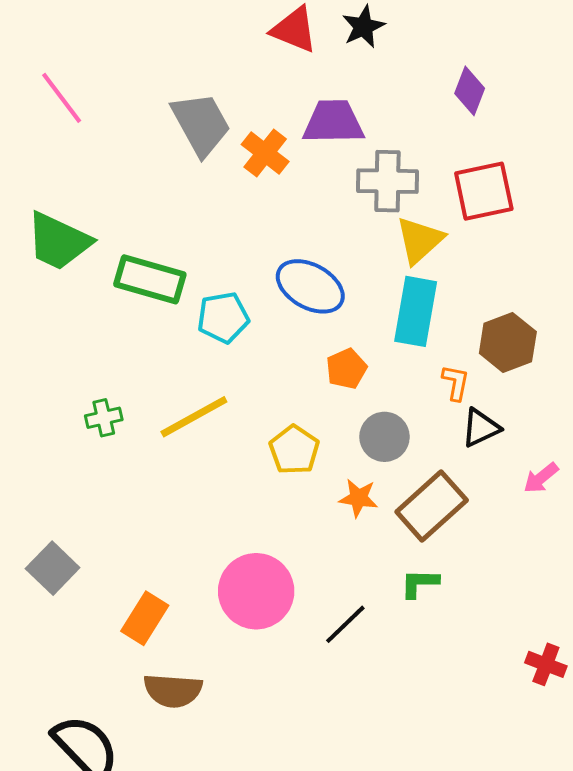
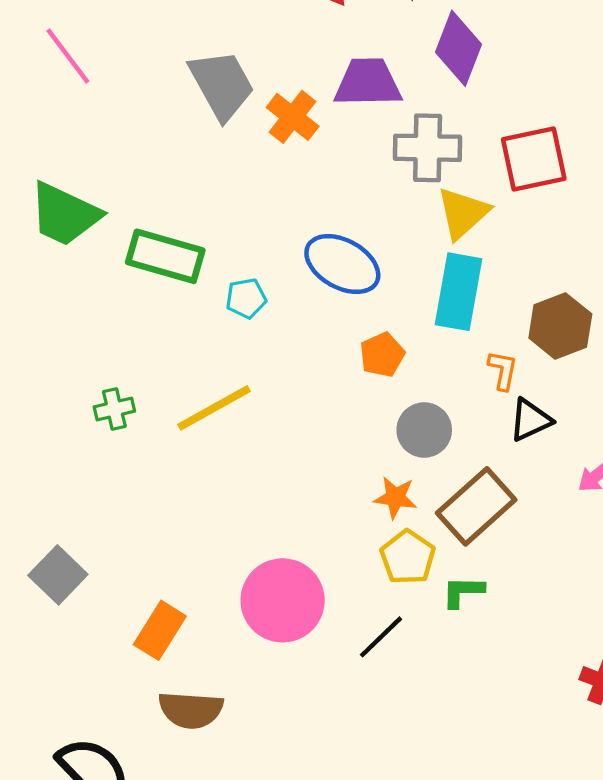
purple diamond: (470, 91) -> (459, 48), moved, size x1.4
cyan pentagon: (223, 317) -> (246, 298), size x0.7
yellow pentagon: (294, 450) -> (408, 557), moved

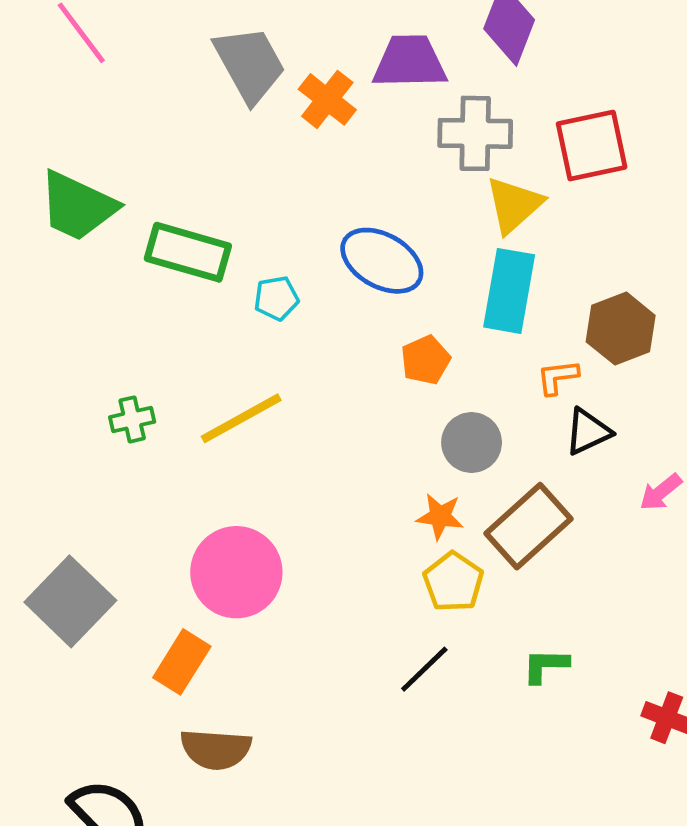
orange L-shape: (503, 370) -> (558, 377), turned -108
gray square: (58, 575) -> (70, 601), size x1.4
green L-shape: (463, 592) -> (545, 666), moved
pink circle: (283, 600) -> (236, 572), moved

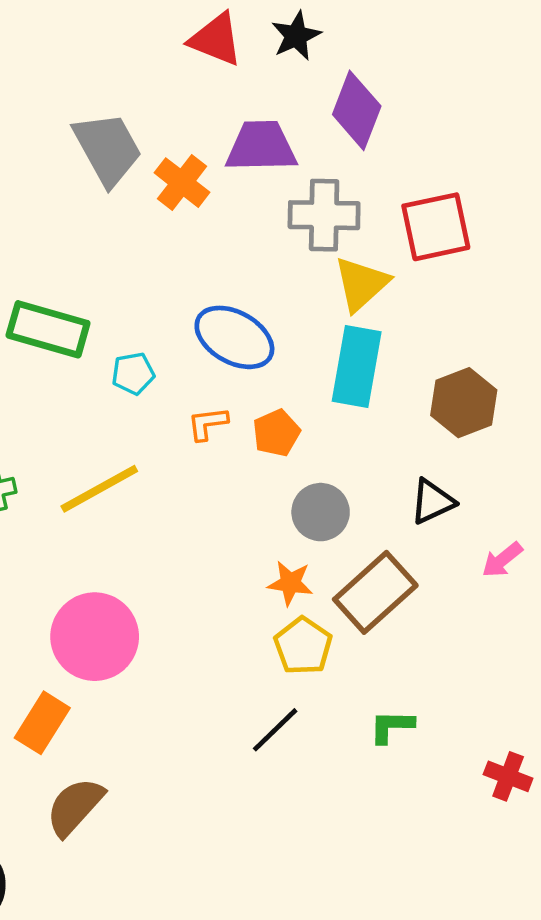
orange L-shape: (558, 377) -> (208, 424), moved
brown semicircle: (216, 749) -> (75, 807), turned 128

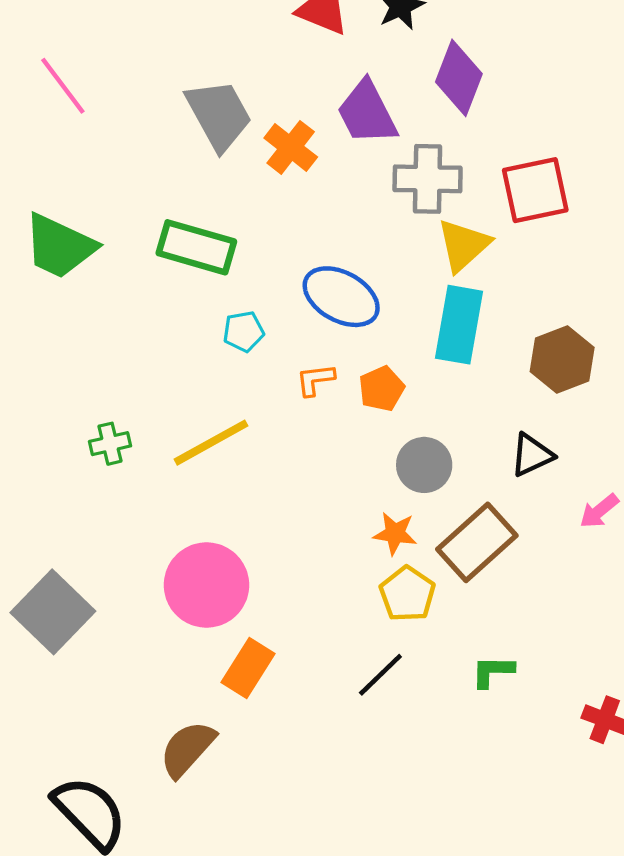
purple trapezoid: (261, 146) -> (367, 113), turned -116
green rectangle: (48, 329) -> (196, 247), moved
orange rectangle: (42, 723) -> (248, 668), moved

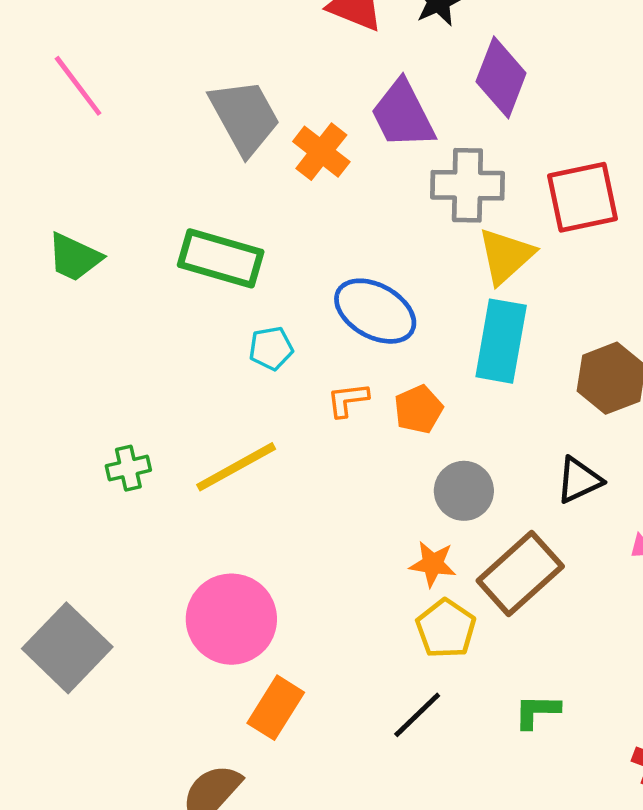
green trapezoid: (60, 246) -> (74, 257), size x0.7

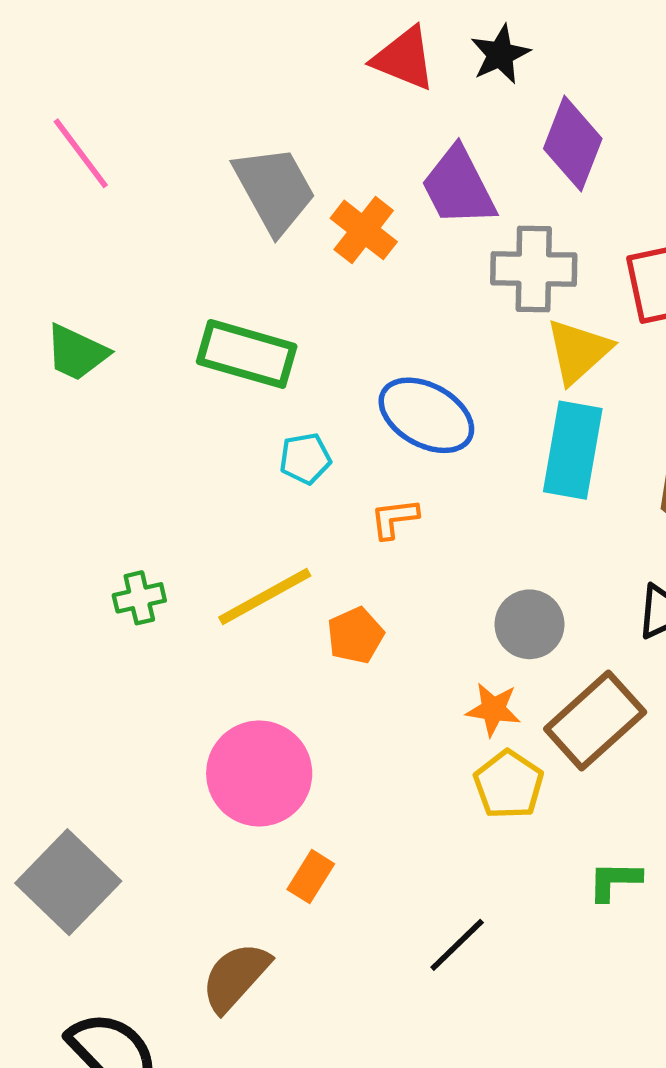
orange pentagon: (418, 409) -> (355, 635), moved
gray square: (67, 648) -> (68, 882), moved
orange rectangle: (276, 708) -> (311, 877), size x0.7
black line: (417, 715) -> (457, 945), moved

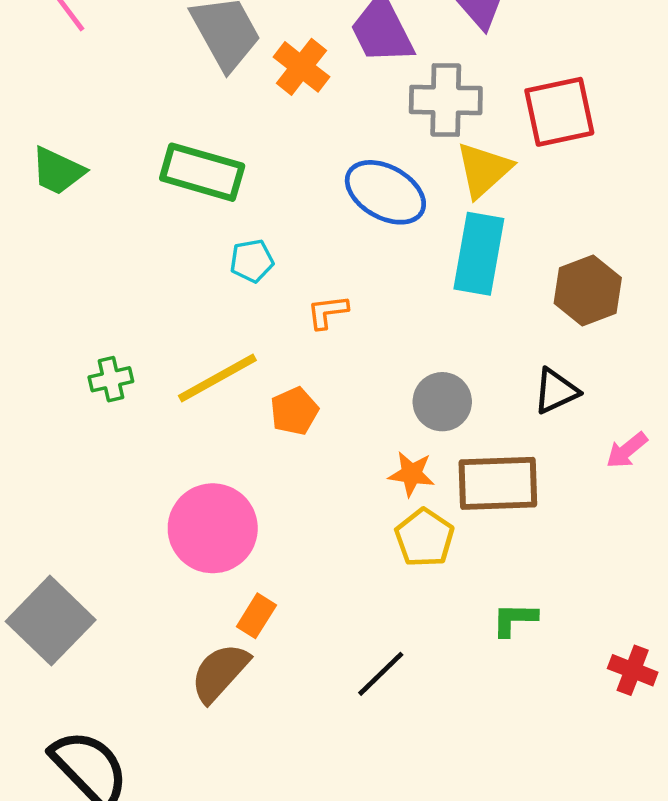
blue ellipse: (426, 415) -> (385, 192), moved
brown rectangle: (595, 720) -> (498, 483), turned 40
brown semicircle: (235, 977) -> (220, 673), moved

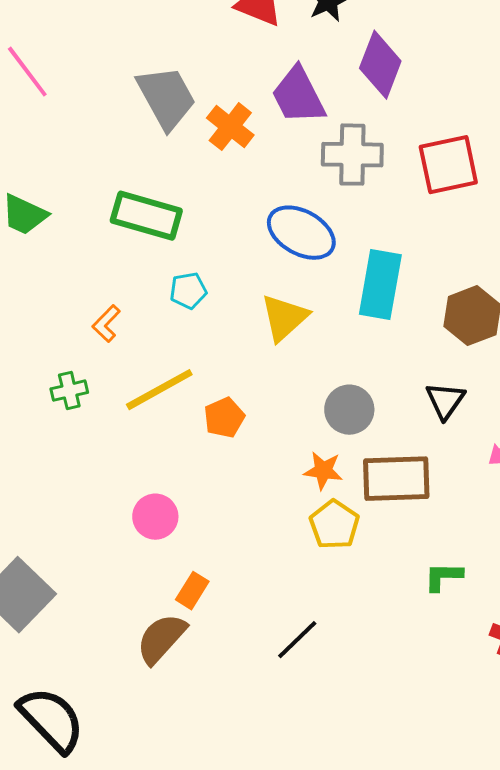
yellow triangle: (484, 170) -> (284, 318), moved
orange L-shape: (327, 312) -> (106, 324), moved, turned -39
black triangle: (556, 391) -> (445, 401), turned -30
pink circle: (213, 528) -> (155, 517), size x0.6
green L-shape: (514, 619) -> (443, 577), moved

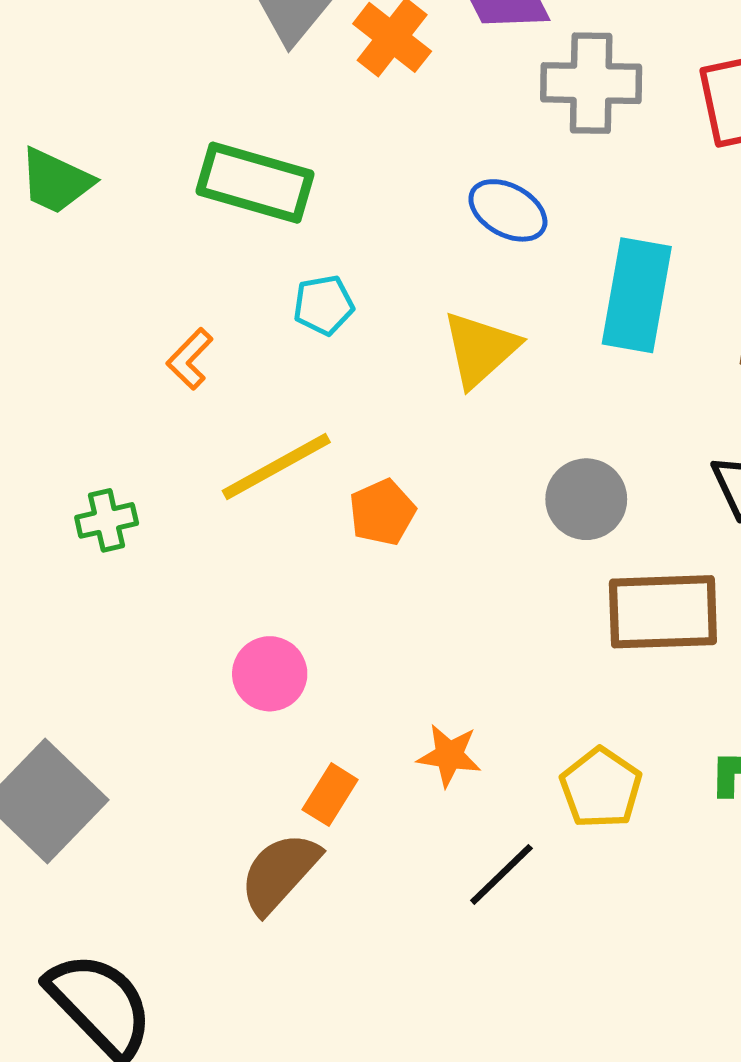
blue ellipse: (301, 233) -> (508, 210), size x0.7
green cross: (69, 391) -> (107, 520), moved
orange star: (323, 471) -> (449, 755), moved
yellow pentagon: (334, 525) -> (601, 788), moved

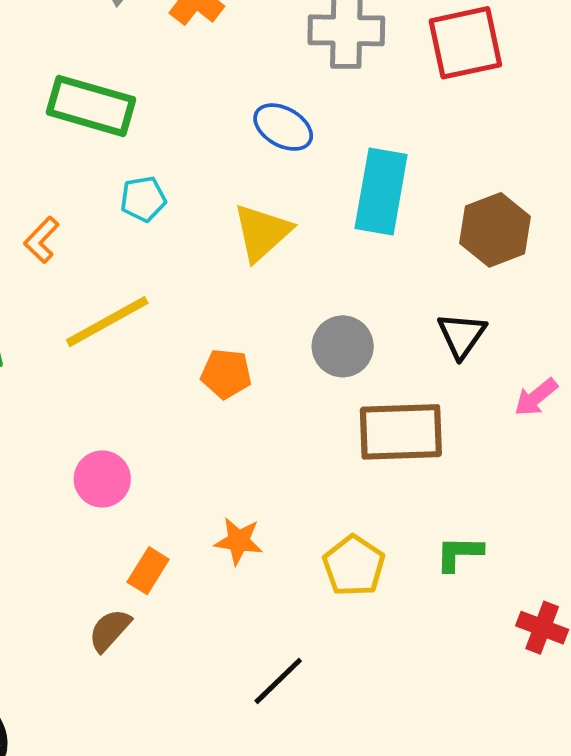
orange pentagon: (382, 512) -> (226, 374), moved, turned 30
brown semicircle: (279, 873) -> (110, 630), size x0.7
black line: (501, 874) -> (278, 681), moved

